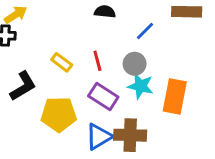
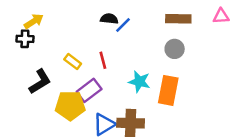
blue line: (145, 31) -> (123, 25), moved
gray circle: (135, 64) -> (175, 49), moved
purple rectangle: (103, 96) -> (89, 90), moved, turned -70

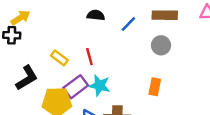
blue line: (123, 25) -> (128, 24), moved
cyan star: (139, 82) -> (100, 85), moved
orange rectangle: (168, 90) -> (155, 87), size x0.6

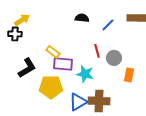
gray circle: (161, 45) -> (114, 58), moved
red line: (89, 57) -> (97, 51), moved
purple rectangle: (76, 87) -> (63, 64), moved, turned 42

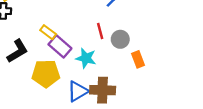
purple rectangle: (63, 64) -> (60, 46), turned 36
orange rectangle: (129, 75) -> (138, 59), turned -32

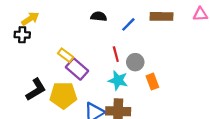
black L-shape: (17, 51) -> (36, 90), moved
cyan star: (86, 58) -> (118, 80), moved

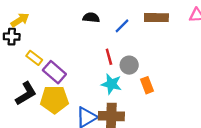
yellow rectangle: (66, 55) -> (34, 58), moved
purple rectangle: (77, 69) -> (54, 72), moved

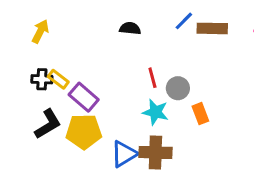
yellow arrow: (20, 20) -> (40, 31), turned -30
blue line: (122, 26) -> (184, 21), moved
black cross: (12, 37) -> (42, 79), moved

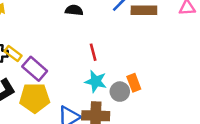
gray circle: (178, 88) -> (120, 92), moved

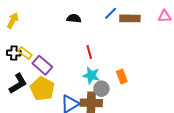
gray circle: (120, 92) -> (101, 89), moved
yellow pentagon: (35, 98) -> (42, 89), turned 30

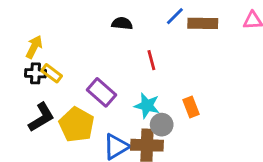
yellow arrow: (13, 20) -> (34, 47), moved
red line: (89, 52) -> (151, 60), moved
purple rectangle: (42, 65) -> (102, 92), moved

